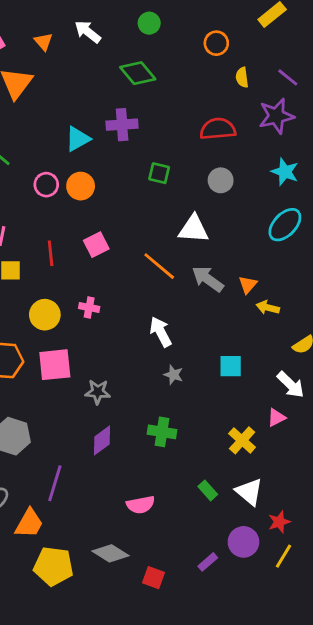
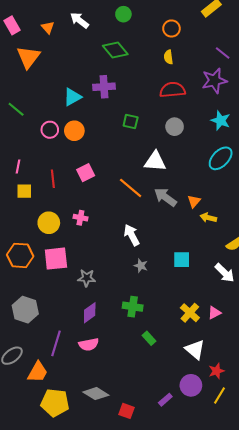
yellow semicircle: (242, 77) -> (168, 57), moved
pink triangle: (276, 418) -> (214, 313), moved
green rectangle: (208, 490) -> (149, 338), moved
pink semicircle: (141, 505) -> (89, 344), moved

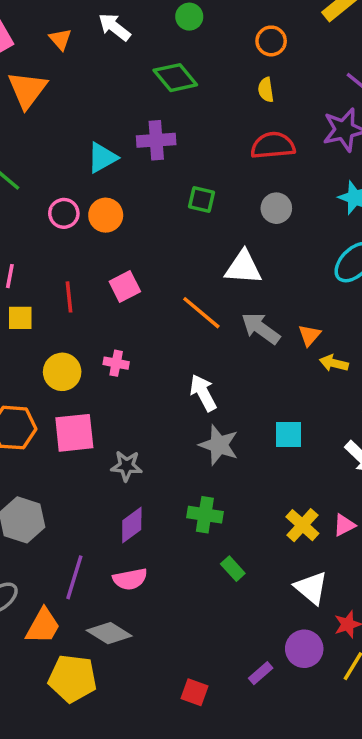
gray star: (141, 266) -> (219, 445), size x1.6
gray diamond: (96, 394) -> (109, 633), moved

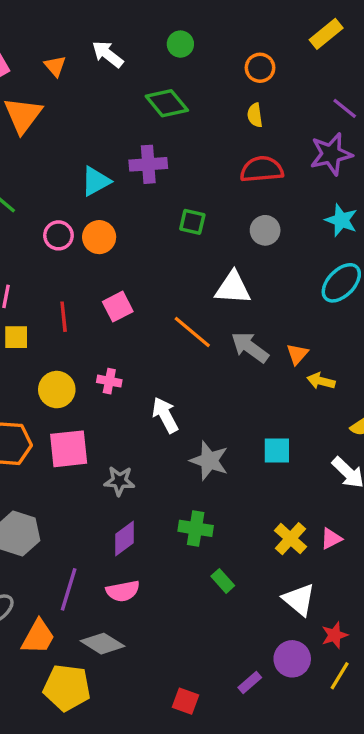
white arrow: (203, 393) -> (165, 415), moved

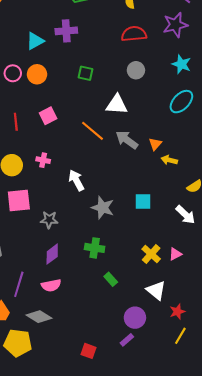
green square: (192, 222) -> (85, 73), moved
purple circle: (292, 659) -> (135, 318), moved

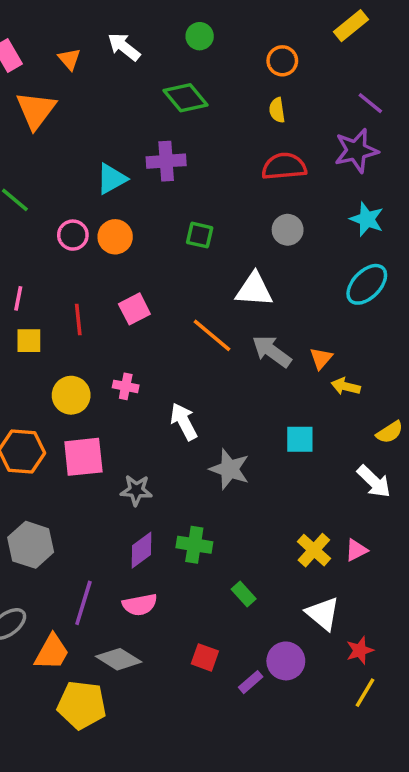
cyan square: (143, 202) -> (300, 439), moved
green cross: (95, 248) -> (194, 545), moved
purple rectangle: (127, 340) -> (251, 682), moved
red square: (88, 351) -> (205, 657), moved

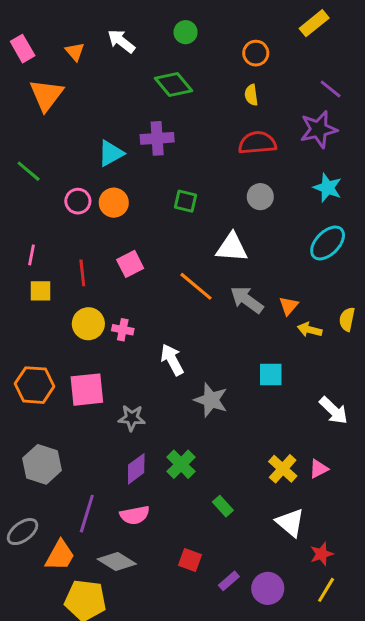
yellow circle: (71, 395) -> (88, 324), moved
yellow semicircle: (390, 432) -> (347, 319), moved, turned 135
green cross: (194, 545) -> (181, 464), turned 36
purple circle: (286, 661) -> (268, 588), moved

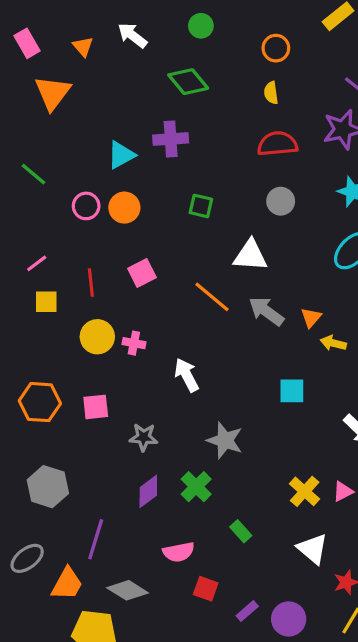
pink line: (32, 255) -> (37, 263), turned 42
pink square: (87, 390) -> (96, 407), size x0.7
gray star: (211, 400) -> (225, 440), moved
pink semicircle: (135, 515) -> (179, 552), moved

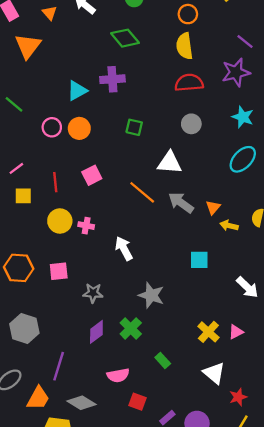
yellow semicircle: (271, 93) -> (184, 46), size x1.6

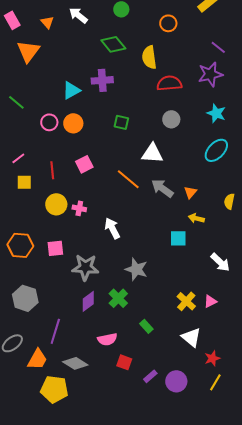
yellow semicircle: (184, 46) -> (149, 57), moved
yellow arrow: (229, 226) -> (196, 218), moved
gray star: (93, 293) -> (85, 267), size x1.5

